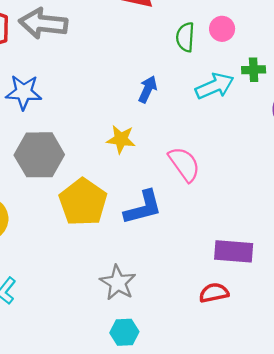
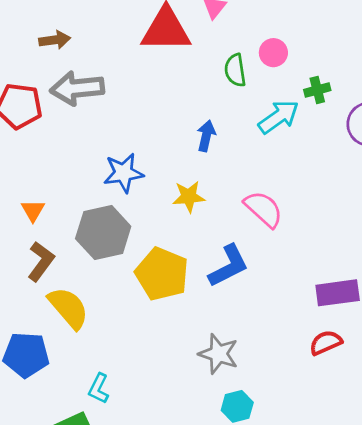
blue star: (24, 92) -> (123, 173), moved

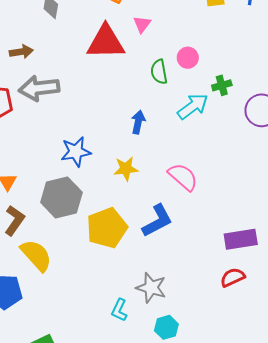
yellow pentagon: (162, 274) -> (107, 228), turned 30
cyan L-shape: (99, 389) -> (119, 310), moved

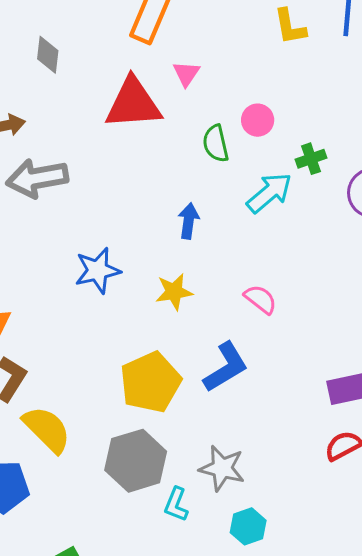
pink semicircle: (183, 177) -> (260, 299), size x0.7
gray hexagon: (61, 197) -> (136, 461), moved

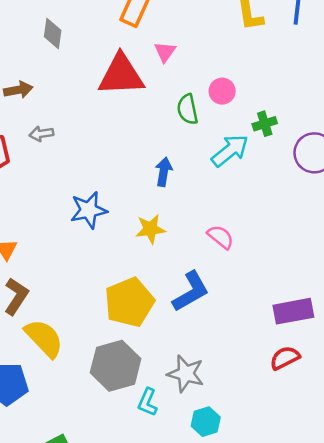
gray arrow: (37, 178) -> (41, 134), size x0.5

